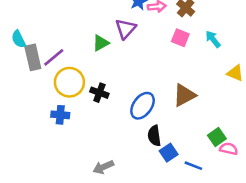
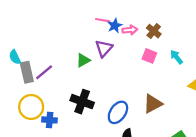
yellow circle: (69, 82) -> (31, 107), moved
black cross: (99, 93) -> (82, 102), size x1.5

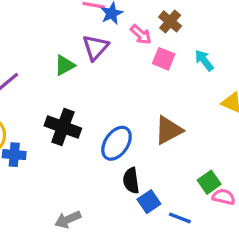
pink arrow: (130, 30) -> (141, 34), moved, turned 48

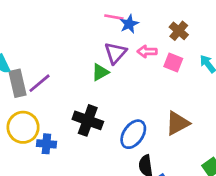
pink arrow: (141, 34) -> (147, 51), moved, turned 138
green triangle: (65, 65) -> (100, 72), moved

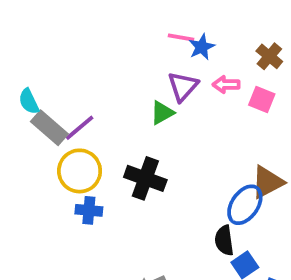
gray rectangle: (18, 83) -> (49, 128), turned -36
yellow circle: (23, 127) -> (80, 171), moved
blue ellipse: (133, 134) -> (245, 205), moved

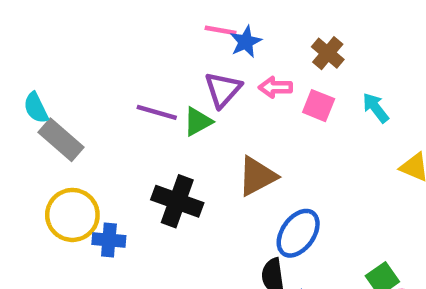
purple line: (80, 128) -> (157, 112), moved, turned 56
yellow circle: (80, 171) -> (72, 215), moved
brown triangle: (267, 182) -> (257, 176), moved

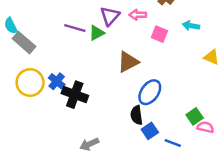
pink square: (319, 106) -> (159, 34), moved
cyan arrow: (376, 108) -> (191, 26), turned -42
black cross: (177, 201) -> (75, 95), moved
blue cross: (109, 240) -> (57, 81), moved, turned 35

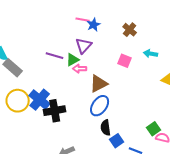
pink arrow: (138, 15) -> (80, 69), moved
blue cross: (57, 81) -> (40, 100), size x1.5
blue ellipse: (150, 92) -> (100, 106), moved
black cross: (75, 95) -> (55, 111), turned -30

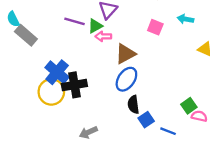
yellow circle: (18, 101) -> (51, 92), moved

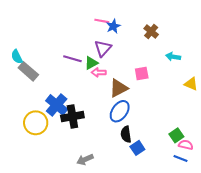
pink square: (155, 27) -> (142, 73), moved, turned -32
yellow circle: (51, 92) -> (36, 123), moved
blue line: (168, 131) -> (181, 158), moved

